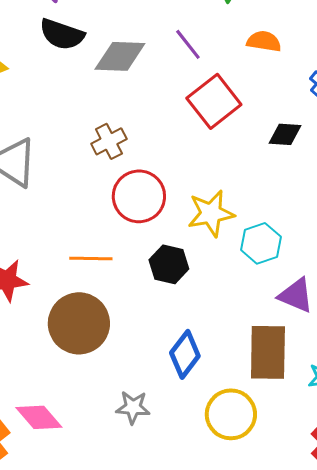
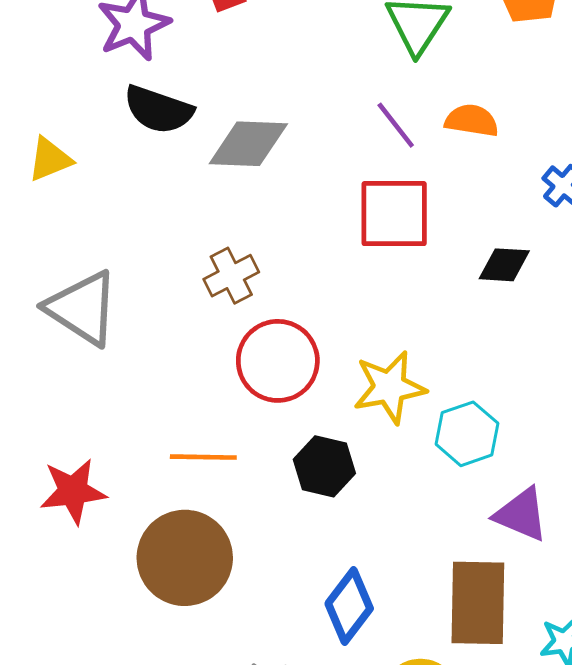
purple line: (188, 44) -> (396, 125), moved
red square: (214, 101) -> (394, 214), turned 38

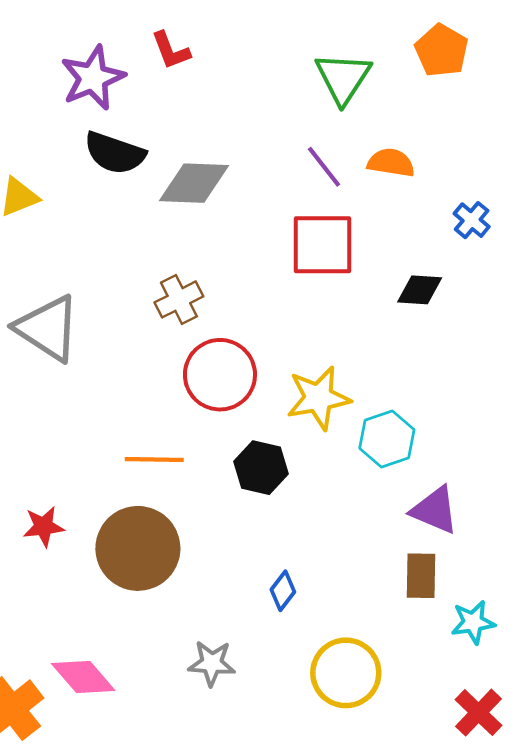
red star: (73, 491) -> (44, 527), moved, size x0.7
brown rectangle: (478, 603) -> (421, 576), moved, size x0.6
blue diamond: (349, 606) -> (283, 591), size x0.6

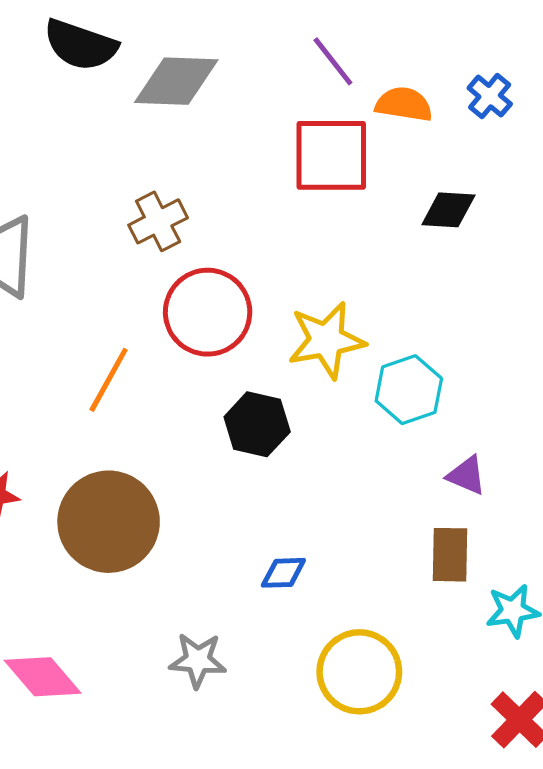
orange semicircle: (391, 163) -> (404, 104), moved
blue cross: (472, 220) -> (490, 96), moved
orange line: (154, 459) -> (109, 380), moved, turned -62
purple triangle: (435, 510) -> (467, 475), size x0.7
blue diamond: (283, 591) -> (283, 573), turned 51

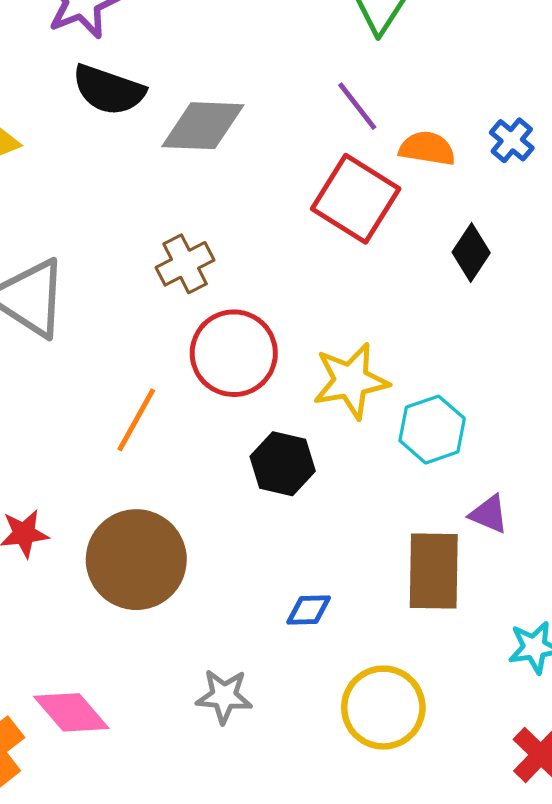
red square: (331, 155) -> (356, 199), turned 32
black diamond: (448, 210) -> (471, 252), turned -60
brown rectangle: (450, 555) -> (434, 571), moved, size x1.4

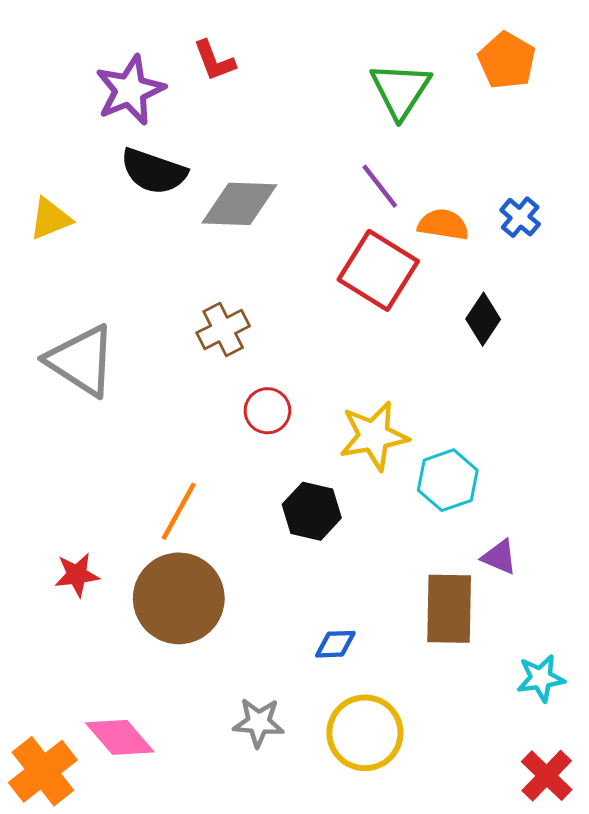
red circle: (234, 353) -> (267, 411), size x0.6
orange line: (136, 420) -> (179, 511), moved
yellow circle: (383, 708) -> (365, 733), moved

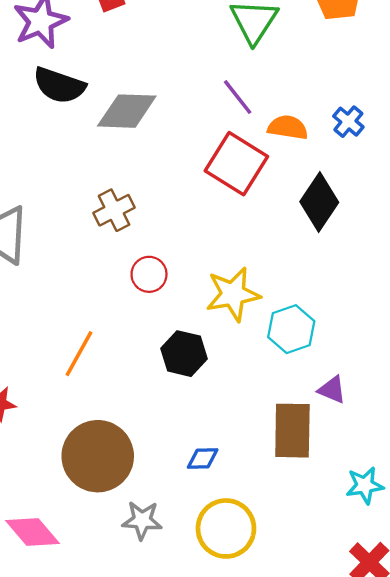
black diamond: (483, 319) -> (319, 202), size x1.4
brown circle: (179, 598) -> (98, 456), moved

